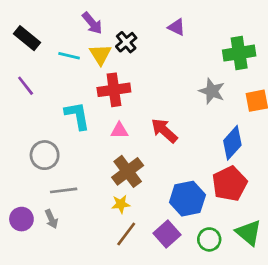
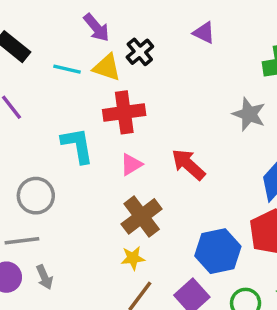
yellow triangle: (100, 54) -> (107, 67), turned -40
pink triangle: (119, 131) -> (131, 164), turned -30
gray line: (64, 190) -> (22, 241), moved

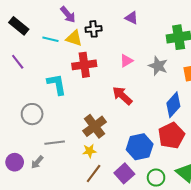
black cross: (140, 52) -> (94, 29), turned 35
pink triangle: (131, 164) -> (126, 61), moved
gray line: (22, 241) -> (55, 143), moved
gray arrow: (44, 277) -> (37, 162), turned 64

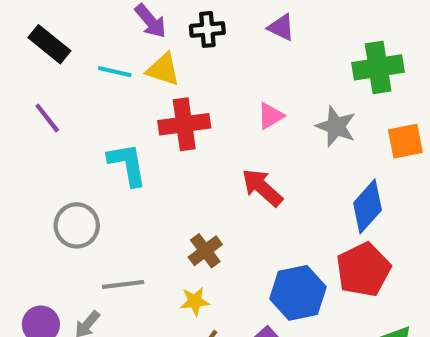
black cross: (94, 29) -> (207, 29), moved
brown cross: (95, 126) -> (205, 251), size x0.7

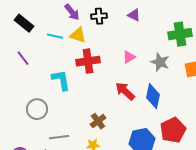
blue diamond: (368, 206) -> (153, 96), moved, turned -30

